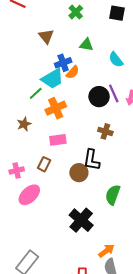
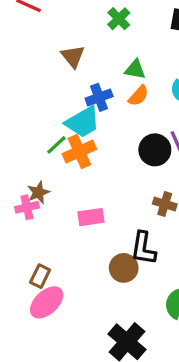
orange semicircle: (73, 72) -> (138, 96), moved
orange cross: (56, 108) -> (79, 151), moved
brown rectangle: (44, 164) -> (40, 276), moved
pink cross: (17, 171) -> (27, 207), moved

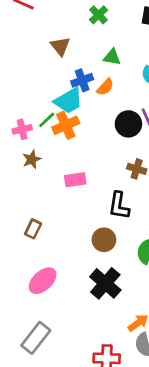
orange semicircle: (138, 96) -> (105, 87), moved
pink cross: (27, 207) -> (22, 129), moved
brown circle: (124, 268) -> (104, 240), moved
pink ellipse: (47, 302) -> (43, 281), moved

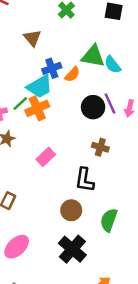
green triangle: (112, 57) -> (93, 56), moved, size x1.5
pink rectangle: (75, 180) -> (46, 157), turned -36

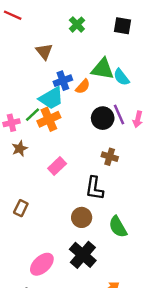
green semicircle: (109, 220) -> (118, 227), turned -50
pink ellipse: (17, 247) -> (42, 264), moved

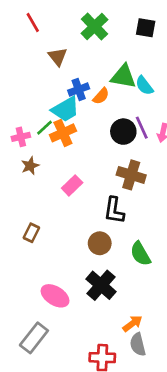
red line: (13, 15) -> (33, 22), moved, turned 36
green cross: (77, 25) -> (94, 26), size x1.5
brown cross: (110, 157) -> (131, 175), size x1.5
pink ellipse: (42, 264) -> (55, 296), turned 75

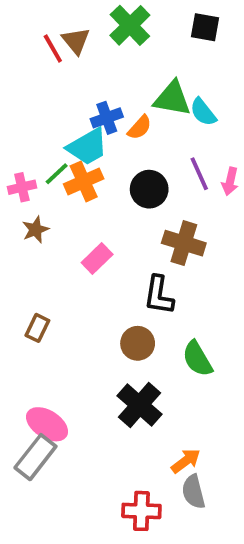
red line: (33, 22) -> (53, 48), moved
brown triangle: (58, 57) -> (76, 41), moved
black circle: (123, 132) -> (149, 189), moved
pink ellipse: (55, 296) -> (47, 424), moved
gray rectangle: (34, 338) -> (35, 457), moved

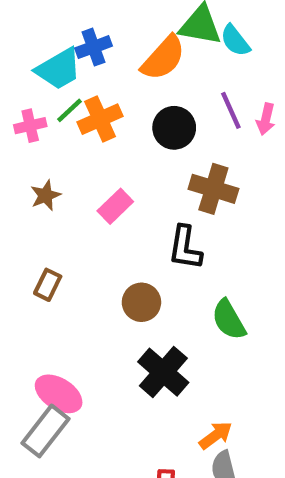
blue cross: (107, 118) -> (93, 47), moved
orange semicircle: (140, 127) -> (163, 58), size x1.6
cyan trapezoid: (87, 147) -> (59, 69), moved
brown star: (35, 230) -> (45, 195), moved
brown circle: (138, 343) -> (141, 302), moved

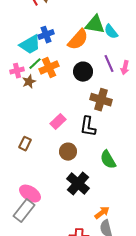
brown star: (45, 195) -> (29, 82), moved
pink rectangle: (115, 206) -> (58, 122), moved

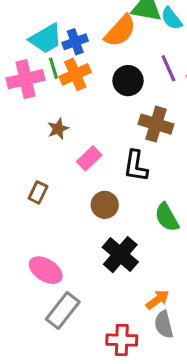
blue cross: (46, 35) -> (75, 42), moved
green line: (35, 64) -> (53, 68), turned -64
pink cross: (17, 71) -> (25, 79), size x1.6
brown star: (29, 82) -> (58, 129), moved
gray rectangle: (24, 211) -> (63, 310), moved

